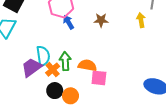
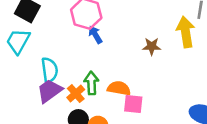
brown star: (101, 20) -> (152, 46), moved
yellow arrow: (141, 20) -> (186, 32), size x1.6
cyan semicircle: (43, 56) -> (50, 70), moved

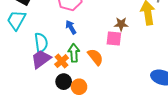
blue arrow: (95, 35) -> (71, 27), moved
orange semicircle: (119, 88) -> (95, 57), turned 42
pink square: (133, 104) -> (114, 39), moved

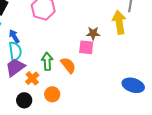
blue arrow: (71, 27) -> (14, 36), moved
orange cross: (62, 61) -> (32, 78), moved
black circle: (64, 82) -> (24, 100), moved

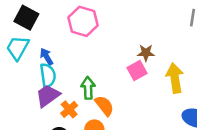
yellow arrow: (119, 22) -> (175, 78), moved
pink square: (86, 47) -> (137, 70), turned -35
orange semicircle: (68, 65) -> (104, 106), moved

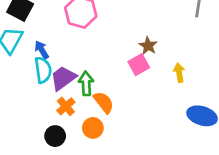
brown star: (146, 53) -> (148, 46), turned 30
yellow arrow: (175, 78) -> (179, 73), size x0.6
purple trapezoid: (48, 96) -> (63, 78), moved

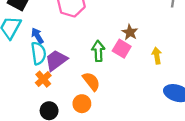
pink square: (139, 65) -> (122, 49), turned -30
green arrow: (86, 83) -> (98, 51), moved
orange cross: (66, 106) -> (43, 79), moved

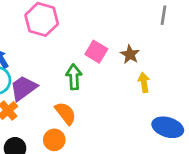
brown star: (130, 32) -> (130, 54), moved
pink square: (122, 49) -> (96, 52), moved

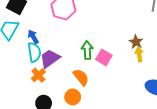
pink square: (96, 52) -> (104, 57), moved
brown star: (130, 54) -> (136, 42), moved

